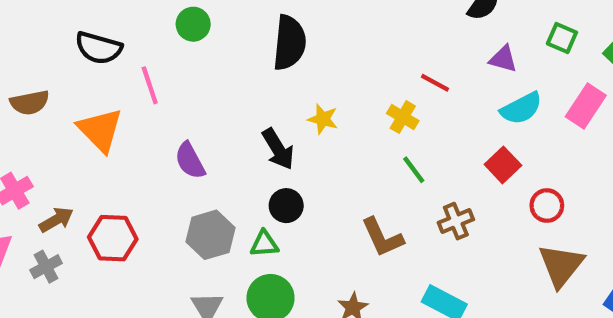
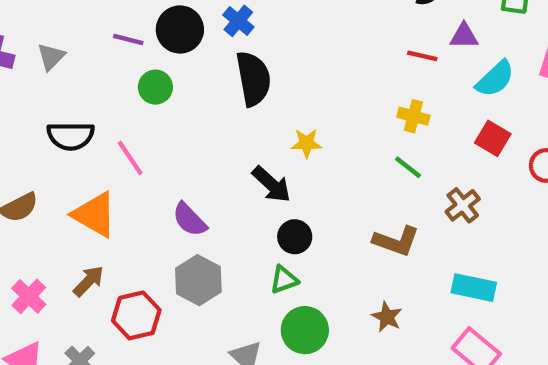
red line: (435, 83) -> (422, 56), moved
yellow cross: (403, 117) -> (413, 116), moved
brown arrow: (56, 220) -> (89, 281), moved
gray hexagon: (211, 235) -> (198, 280), moved
brown L-shape: (382, 237) -> (396, 241), turned -30

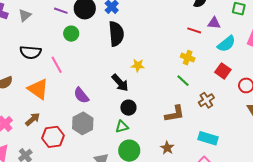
brown L-shape: (396, 241) -> (175, 114), turned -35

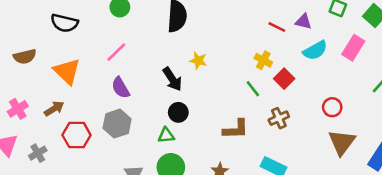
pink line: (57, 65) -> (116, 52), moved, turned 66
red square: (223, 71) -> (284, 79), moved

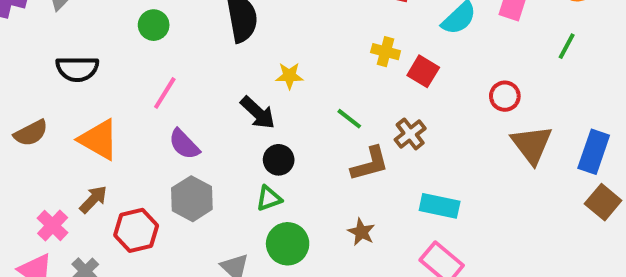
green line: (253, 89) -> (349, 119), moved
pink cross: (18, 109) -> (53, 225), moved
brown cross: (279, 118) -> (410, 134), moved

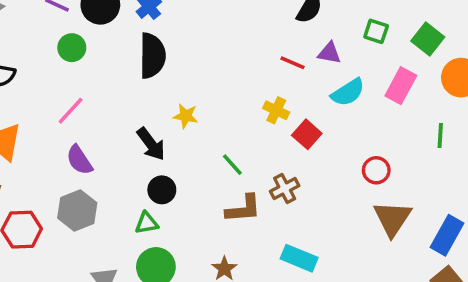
green line: (567, 46) -> (440, 136), turned -35

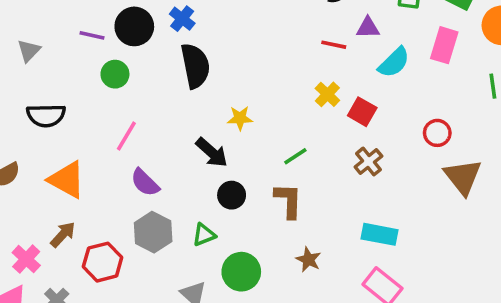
yellow cross: (276, 110) -> (327, 94), turned 30
green line: (232, 165) -> (295, 156), turned -70
brown cross: (285, 188) -> (368, 162), moved
brown L-shape: (243, 209) -> (288, 201), moved, turned -72
green triangle: (147, 223) -> (204, 235), moved

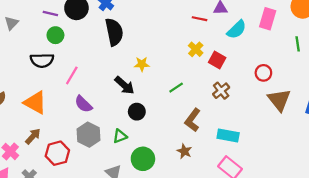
green circle: (115, 74) -> (55, 35), moved
black semicircle: (46, 115) -> (42, 60), moved
brown L-shape: (288, 201) -> (193, 120), moved, turned -145

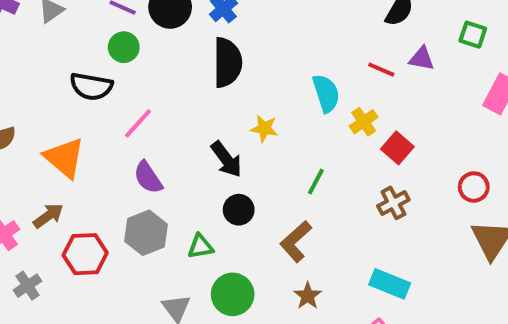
cyan semicircle: (237, 29) -> (326, 93), moved, turned -75
green line: (176, 88) -> (316, 182), turned -40
brown L-shape: (193, 120) -> (296, 241), moved

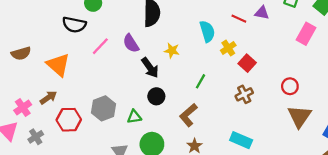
purple semicircle: (148, 177) -> (131, 43), moved

